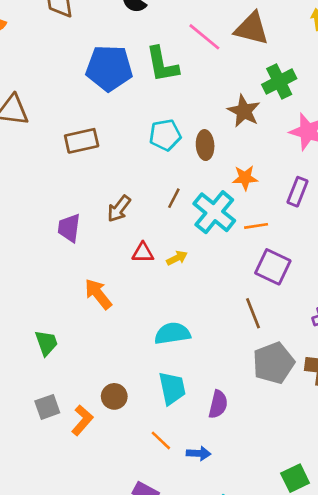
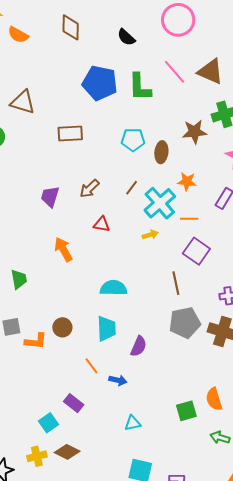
brown star: (244, 111) -> (194, 132), turned 30
yellow arrow: (177, 258) -> (150, 235), moved
orange L-shape: (82, 420) -> (36, 341), turned 45

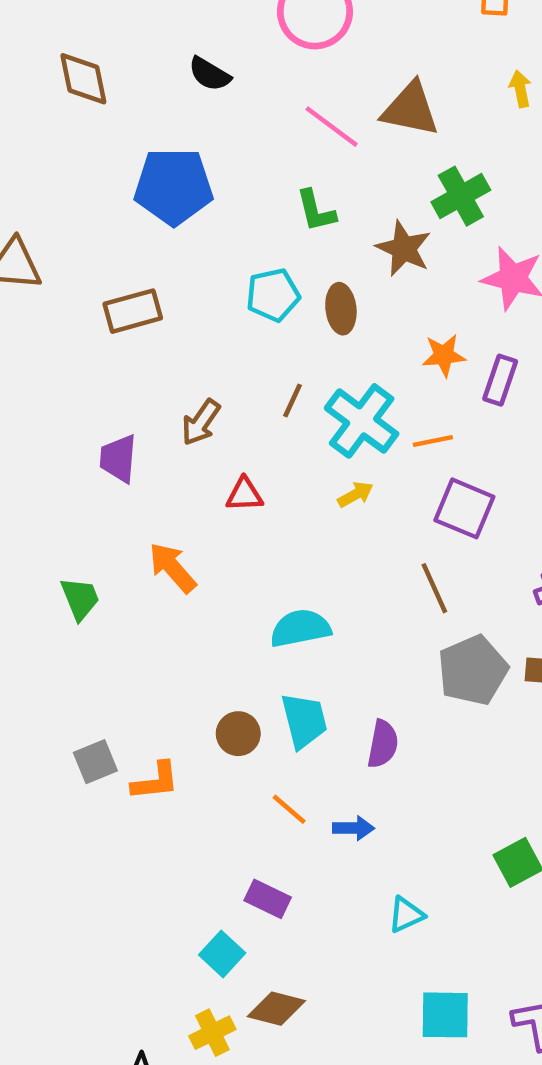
green L-shape: (140, 87) -> (316, 211), moved, size x0.7
brown star: (194, 132) -> (404, 249), turned -30
orange star: (187, 182) -> (444, 355), moved
green trapezoid: (19, 279) -> (80, 599), moved
brown circle: (62, 327) -> (238, 734), moved

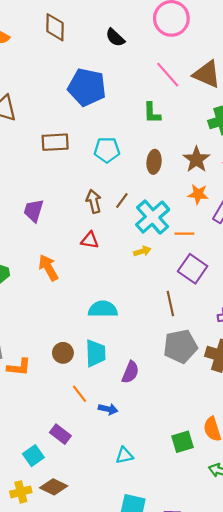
brown star: (404, 249) -> (196, 159), moved
cyan pentagon: (273, 295) -> (107, 150), moved
brown arrow: (201, 422) -> (94, 201), moved, turned 120

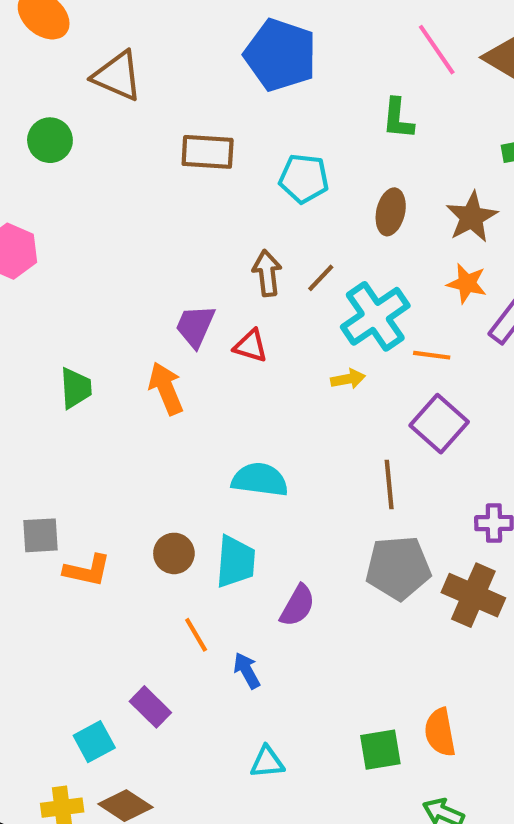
purple trapezoid: (34, 211) -> (195, 326), moved
blue arrow: (108, 409) -> (247, 671), turned -138

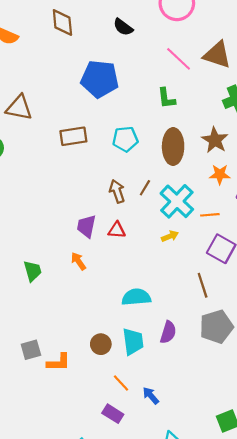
brown ellipse: (391, 212) -> (173, 147), size x1.5
orange arrow: (166, 388) -> (78, 261), size x0.7
purple semicircle: (297, 606) -> (168, 332), moved
purple rectangle: (150, 707) -> (113, 414), moved

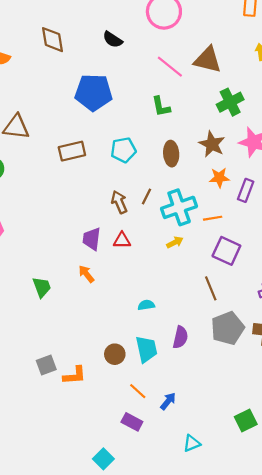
brown ellipse: (173, 147) -> (171, 154), size x0.7
cyan cross: (177, 201) -> (179, 207), turned 32
cyan semicircle: (136, 297) -> (146, 305), size x0.6
blue arrow: (151, 396) -> (168, 401), turned 84

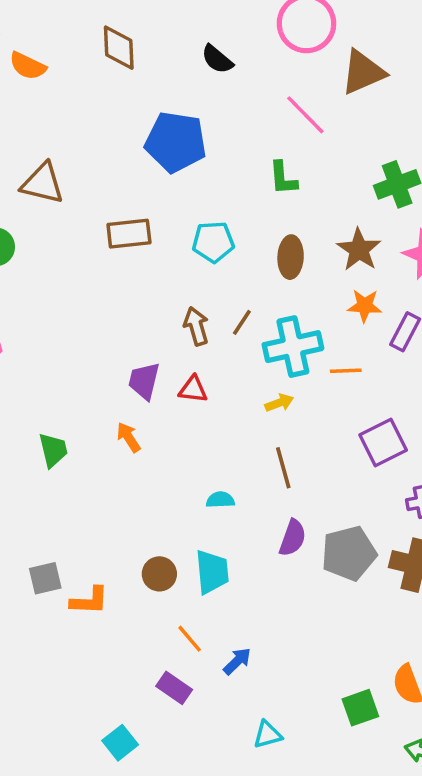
brown triangle: (208, 60) -> (363, 72), moved, turned -44
purple square: (226, 251) -> (383, 442), moved, turned 32
brown line: (211, 288) -> (283, 468), moved
purple semicircle: (180, 337) -> (293, 538), moved

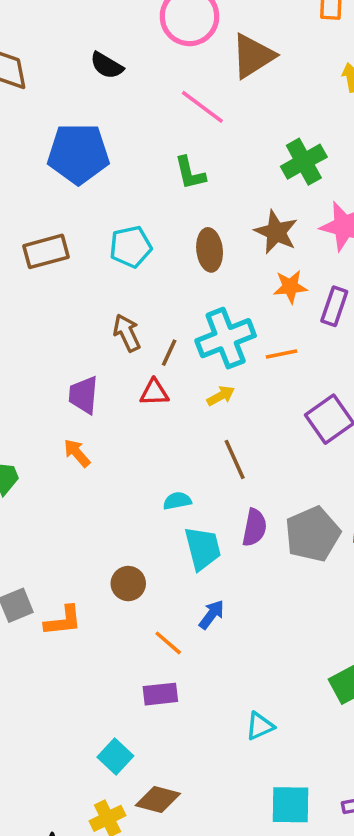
brown line: (242, 322) -> (169, 353), moved
red triangle: (193, 389) -> (154, 392), moved
cyan trapezoid: (212, 572) -> (203, 548), moved
blue arrow: (237, 661) -> (212, 615), moved
purple rectangle: (174, 688) -> (160, 694), turned -32

